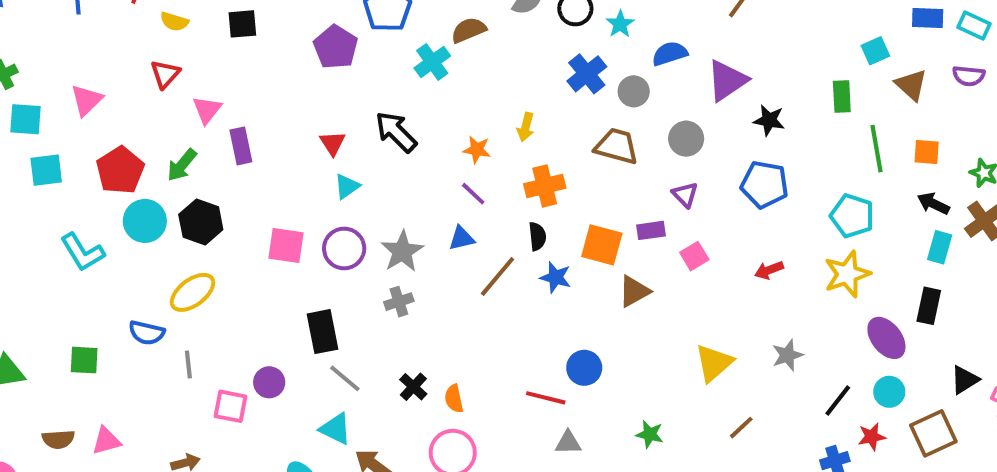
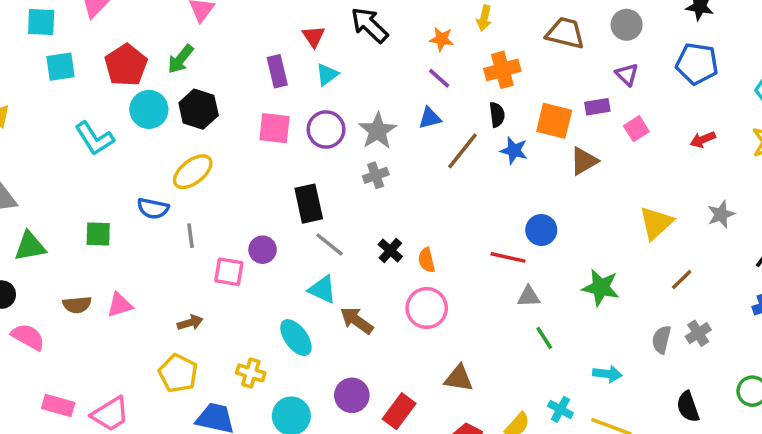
purple rectangle: (241, 146) -> (277, 71), moved
green star: (650, 434) -> (601, 287), size x1.5

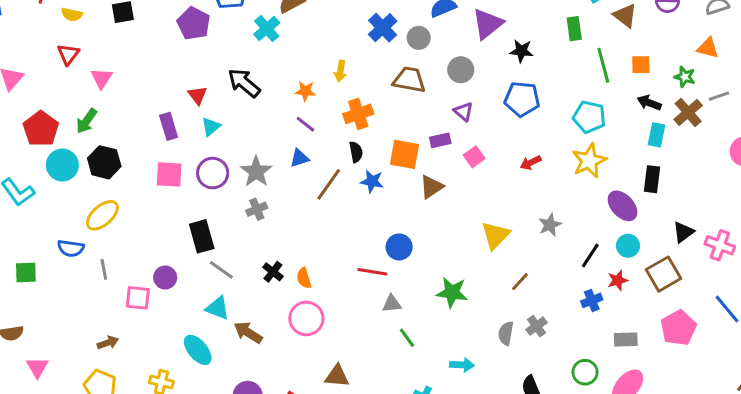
pink triangle: (120, 305) -> (37, 367), moved, turned -40

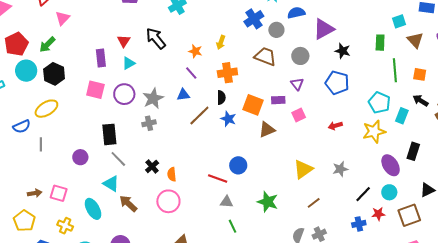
cyan rectangle: (657, 135) -> (402, 116), moved
blue semicircle: (71, 248) -> (22, 126), turned -42
pink square: (138, 298) -> (59, 193), moved

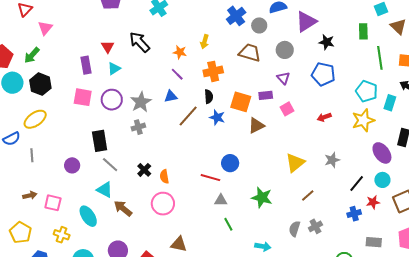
brown arrow: (35, 193) -> (30, 195), moved

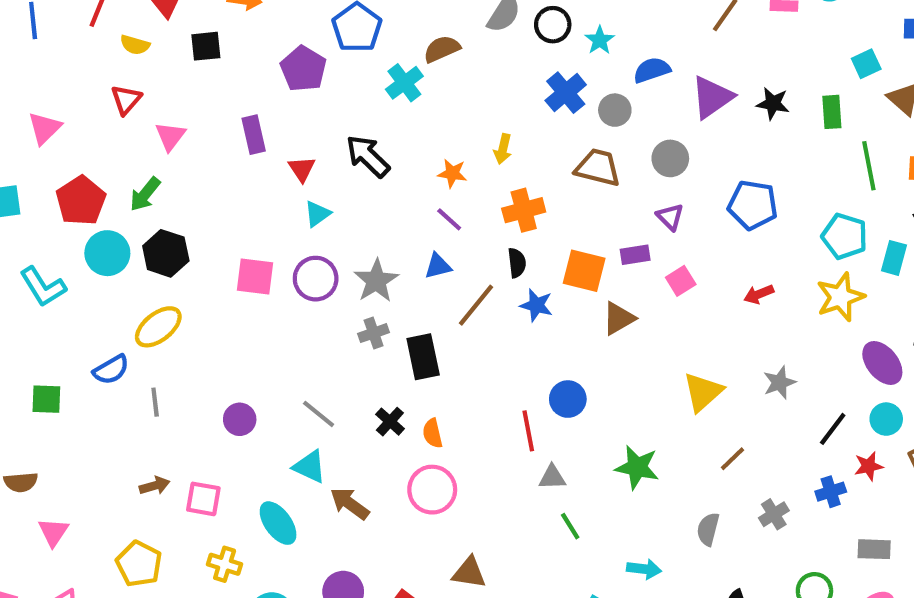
black star: (327, 42) -> (773, 103), moved
purple rectangle: (86, 65) -> (254, 135), moved
black rectangle: (100, 141) -> (423, 357), moved
red line: (210, 178) -> (528, 431), turned 66
gray cross: (315, 226) -> (774, 514), moved

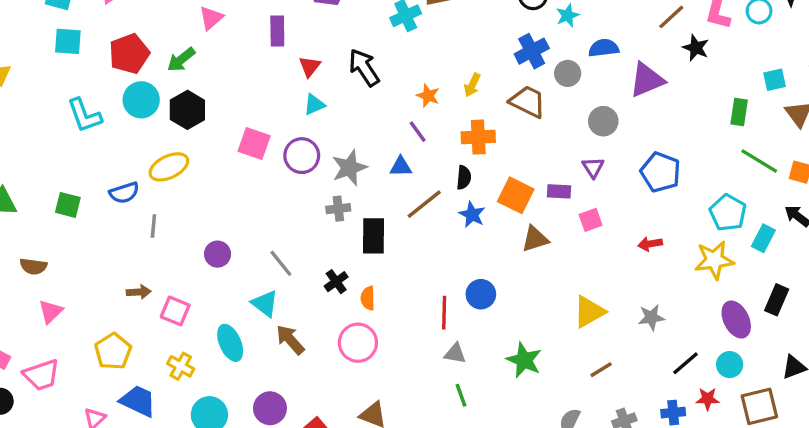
black star: (773, 103) -> (696, 48), moved
green line: (869, 166) -> (759, 161), turned -60
brown trapezoid: (598, 168) -> (528, 102), moved

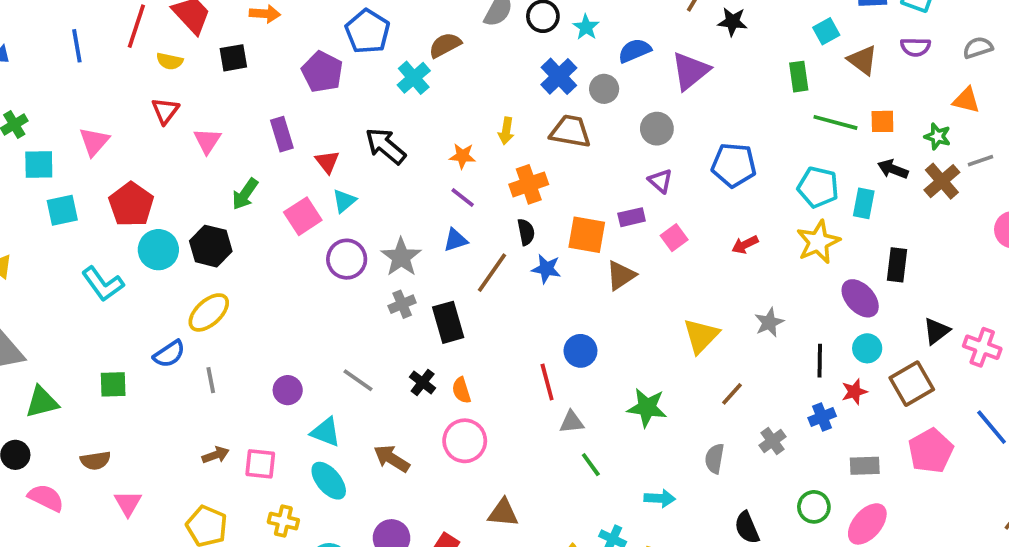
green arrow: (181, 60) -> (245, 194), moved
pink square: (254, 144) -> (303, 216), moved, turned -36
cyan triangle: (265, 304) -> (326, 432), moved
black line: (686, 363) -> (820, 361), turned -32

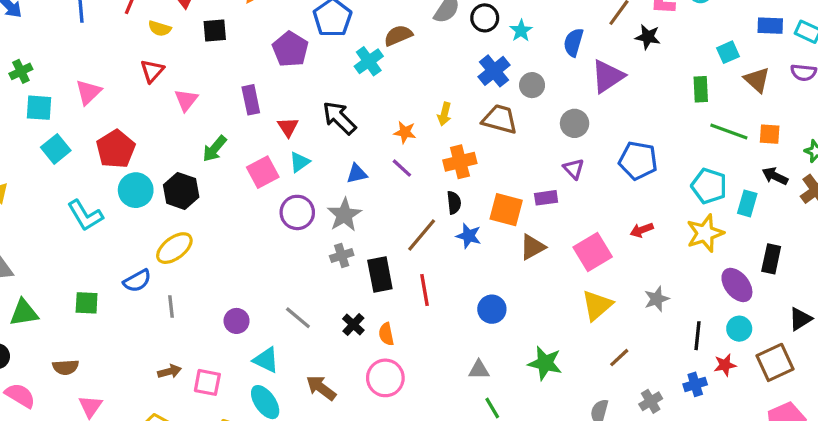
blue semicircle: (635, 51) -> (574, 42), moved, turned -56
cyan square: (62, 210) -> (56, 149), turned -32
pink square: (674, 238) -> (593, 252), moved, size x1.6
blue triangle: (455, 240) -> (357, 174), moved
red line: (547, 382) -> (424, 290), moved

